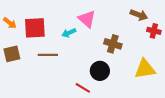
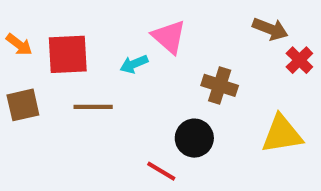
red cross: (154, 31) -> (299, 60), turned 32

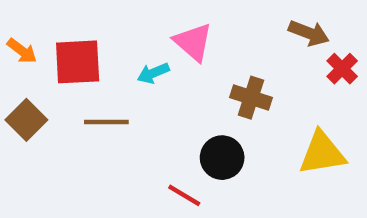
brown square: (23, 105) -> (26, 120), turned -32

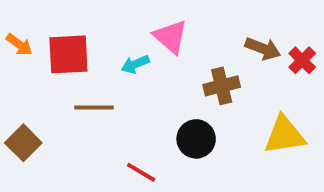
brown arrow: (309, 33) -> (263, 49), moved
brown cross: (251, 98) -> (222, 86), turned -32
brown square: (26, 120) -> (23, 143), moved
red line: (184, 195) -> (141, 172), moved

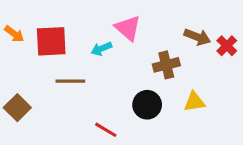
yellow triangle: (284, 135) -> (194, 102), moved, size x0.7

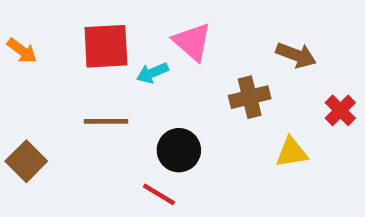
red square: (51, 41) -> (106, 46), moved
red cross: (227, 46) -> (340, 110), moved
black circle: (147, 105) -> (179, 150), moved

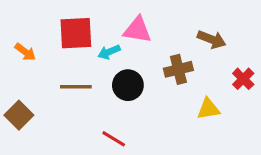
pink triangle: (192, 42) -> (137, 30), turned -32
orange arrow: (22, 51) -> (25, 52), moved
black circle: (179, 150) -> (128, 85), moved

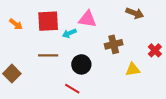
brown arrow: (212, 39) -> (135, 13), moved
orange arrow: (25, 52) -> (16, 24), moved
black circle: (128, 85) -> (81, 64), moved

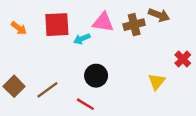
brown cross: (114, 44) -> (134, 25), moved
brown line: (48, 55) -> (47, 90), moved, turned -36
yellow triangle: (133, 69) -> (157, 82), turned -42

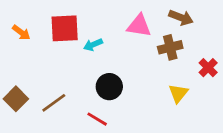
pink triangle: (103, 22) -> (139, 26), moved
brown cross: (134, 25) -> (170, 47), moved

